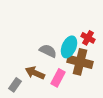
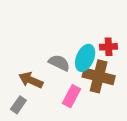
red cross: (88, 38) -> (109, 47), turned -32
brown arrow: (35, 73) -> (31, 80), moved

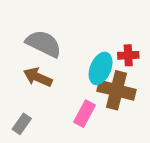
gray semicircle: (59, 63) -> (44, 44), moved, size x1.4
brown arrow: (31, 80) -> (38, 77), moved

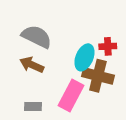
pink rectangle: (84, 114) -> (71, 95), size x1.4
gray rectangle: (22, 124) -> (33, 106), moved, turned 56

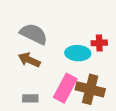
cyan ellipse: (84, 57) -> (78, 53), turned 70
brown cross: (98, 76) -> (90, 89), moved

